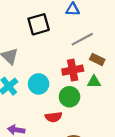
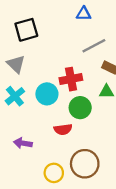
black square: (39, 24) -> (26, 30), moved
red cross: (73, 70) -> (71, 79), moved

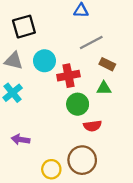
gray triangle: (16, 64) -> (14, 61), turned -30
cyan circle: (47, 94) -> (44, 61), moved
red semicircle: (63, 129) -> (92, 126), moved

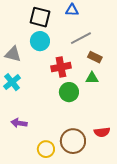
black square: (24, 27) -> (40, 17), moved, turned 30
cyan circle: (44, 61) -> (40, 41), moved
red semicircle: (92, 126) -> (102, 132), moved

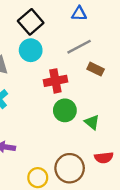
blue triangle: (72, 10) -> (79, 14), moved
black square: (40, 17) -> (31, 22), turned 35
green triangle: (92, 78) -> (92, 122), moved, turned 40

